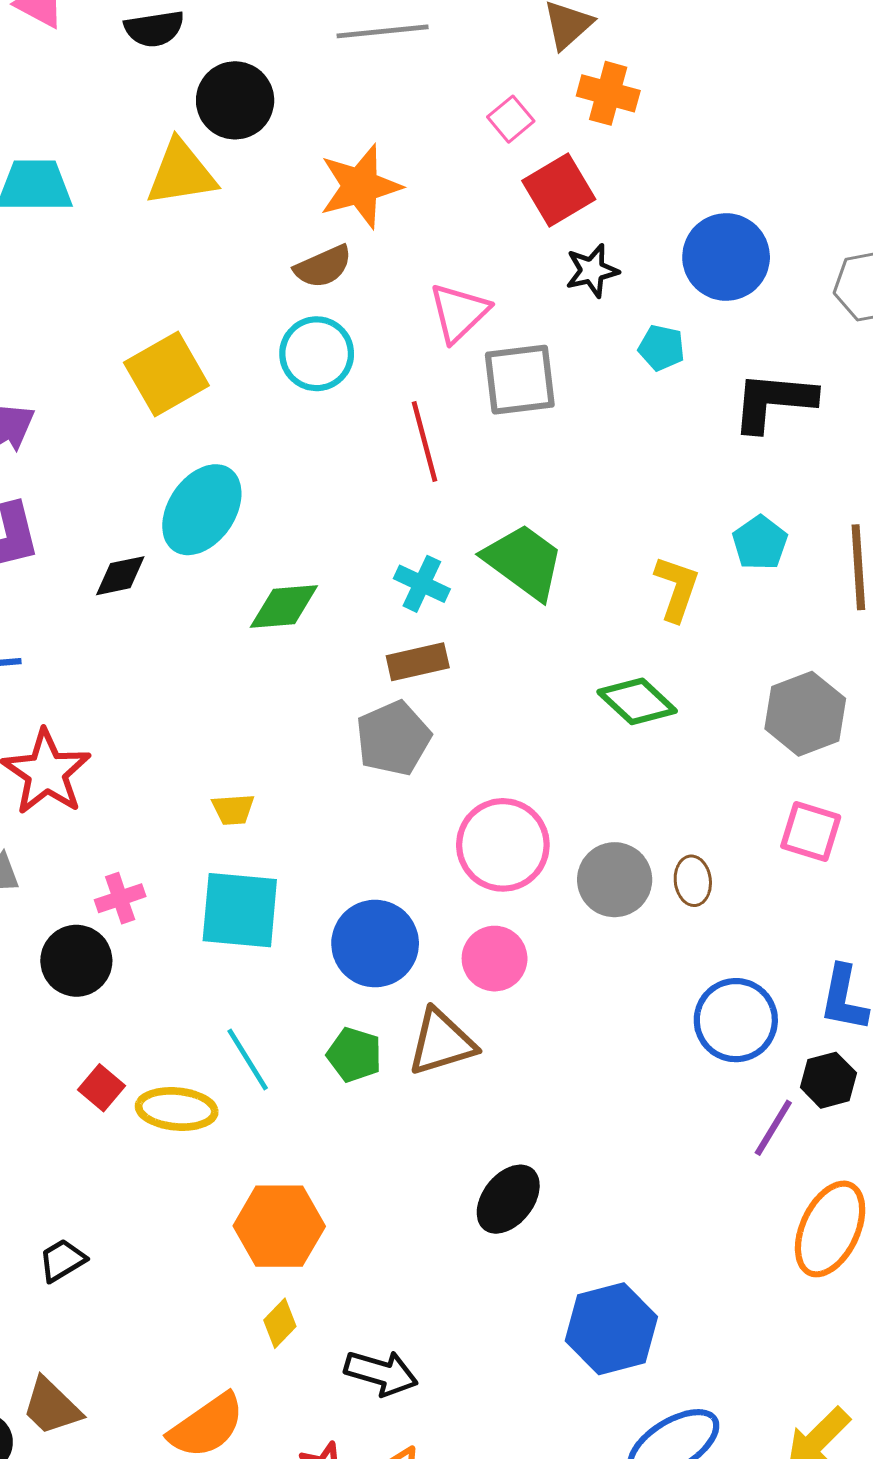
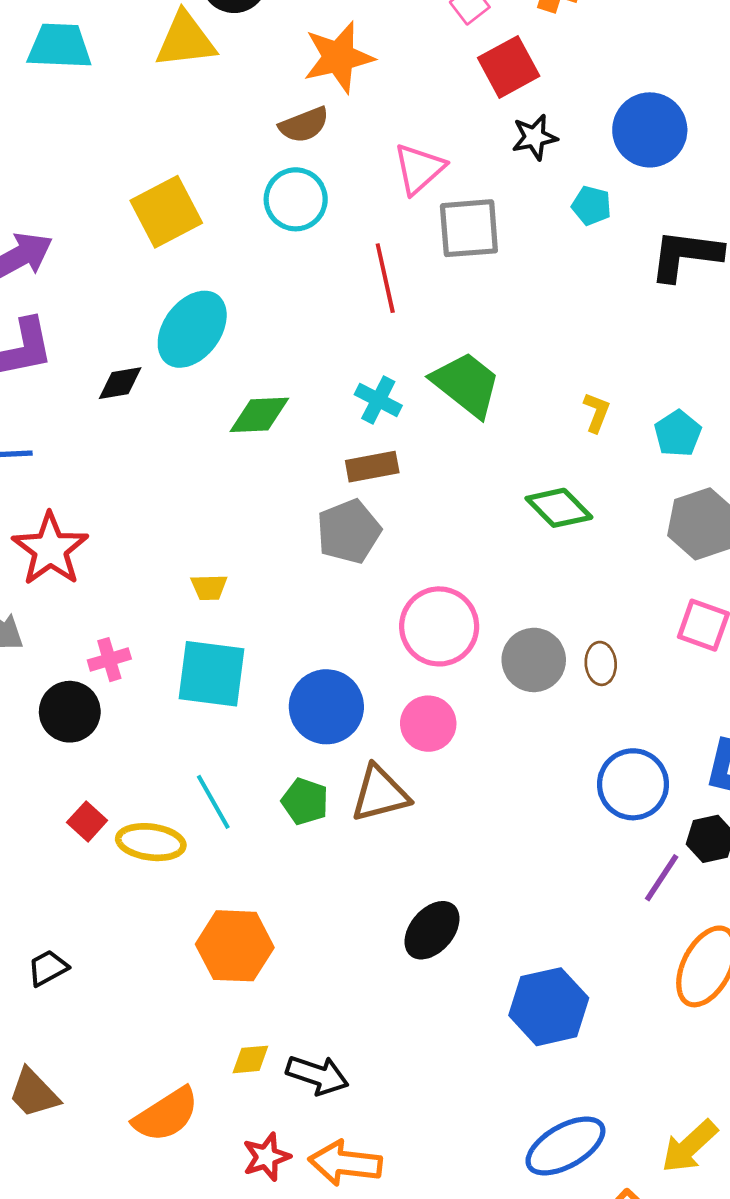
cyan pentagon: (760, 543) -> (678, 434), moved
yellow L-shape: (677, 588) -> (597, 412), size x0.7
yellow diamond: (280, 1323) -> (250, 1059), moved, turned 39
blue hexagon: (611, 1329) -> (549, 1007), moved

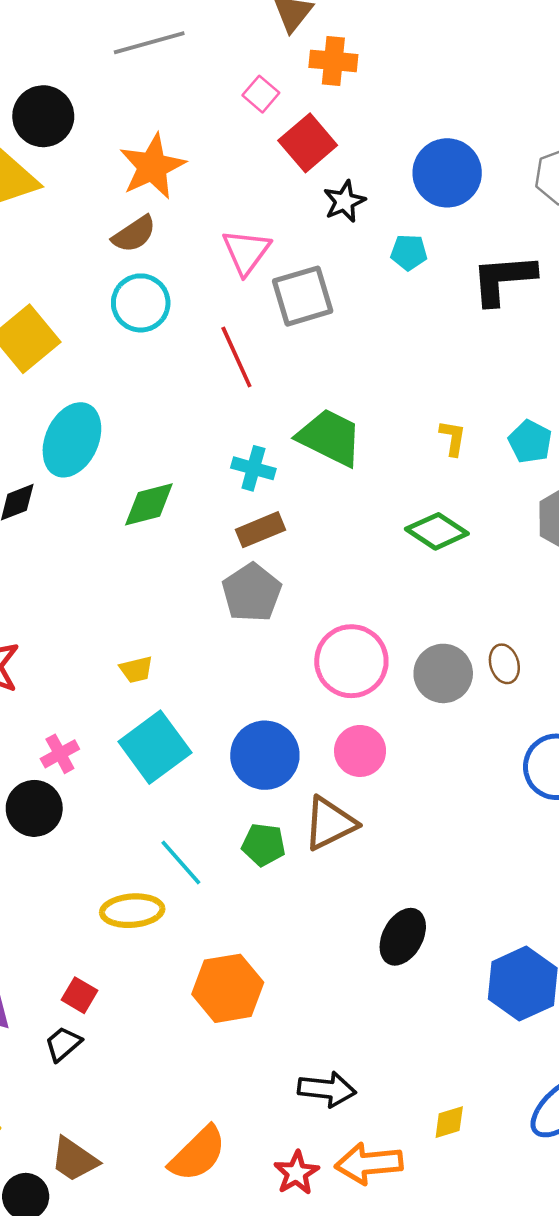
cyan square: (211, 674) -> (155, 747), turned -32
red square: (87, 821) -> (79, 995), moved
yellow diamond: (250, 1059) -> (449, 1122), moved

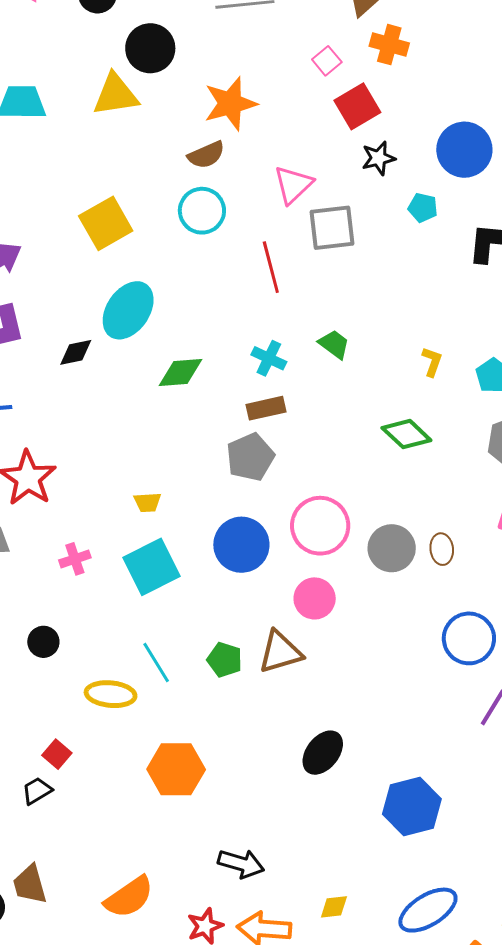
green trapezoid: (330, 437) -> (334, 344), size x0.6
blue circle: (265, 755) -> (241, 545), moved
black circle: (34, 808) -> (43, 642), moved, size x0.7
brown trapezoid: (74, 1159) -> (30, 884), turned 30

